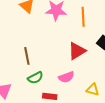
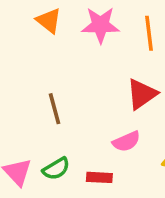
green semicircle: (35, 78) -> (56, 169), moved

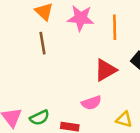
brown line: (55, 109) -> (43, 43), moved

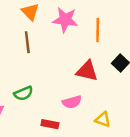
red triangle: (105, 70) -> (87, 71), turned 40
green semicircle: (39, 118) -> (23, 93), moved

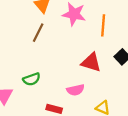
brown line: (27, 42) -> (38, 33), turned 30

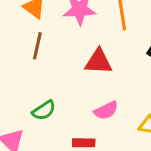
red triangle: (91, 62) -> (98, 62), moved

